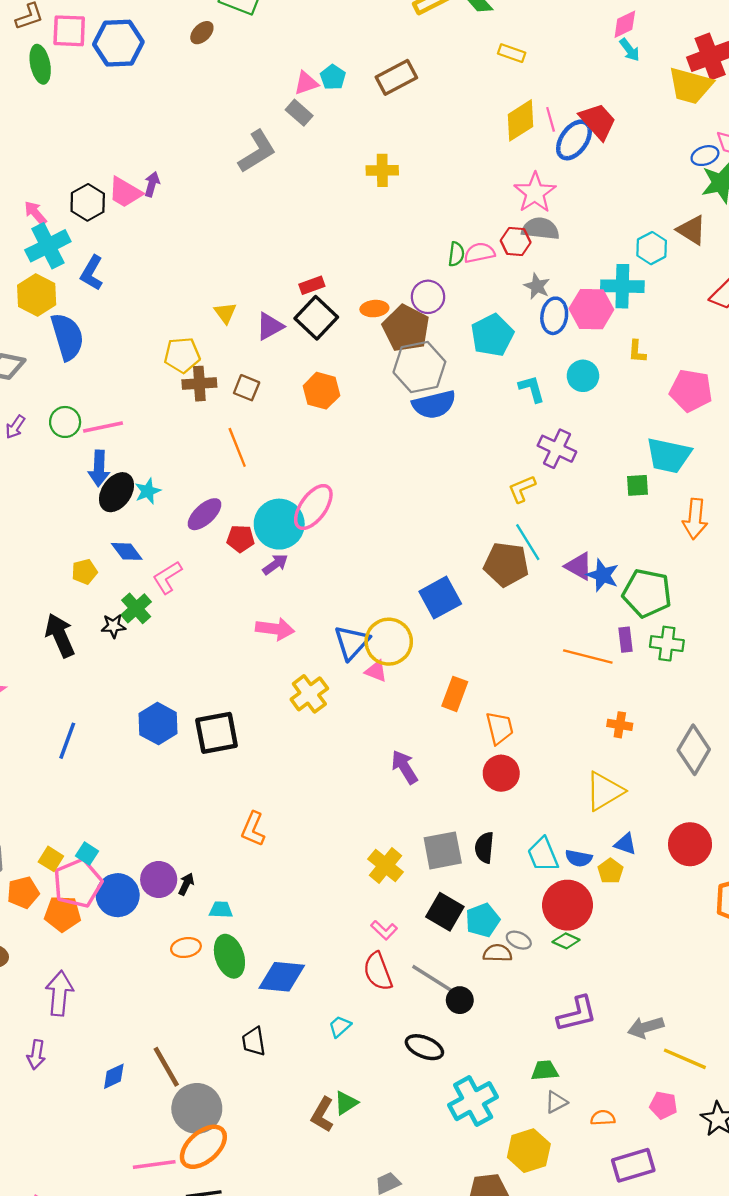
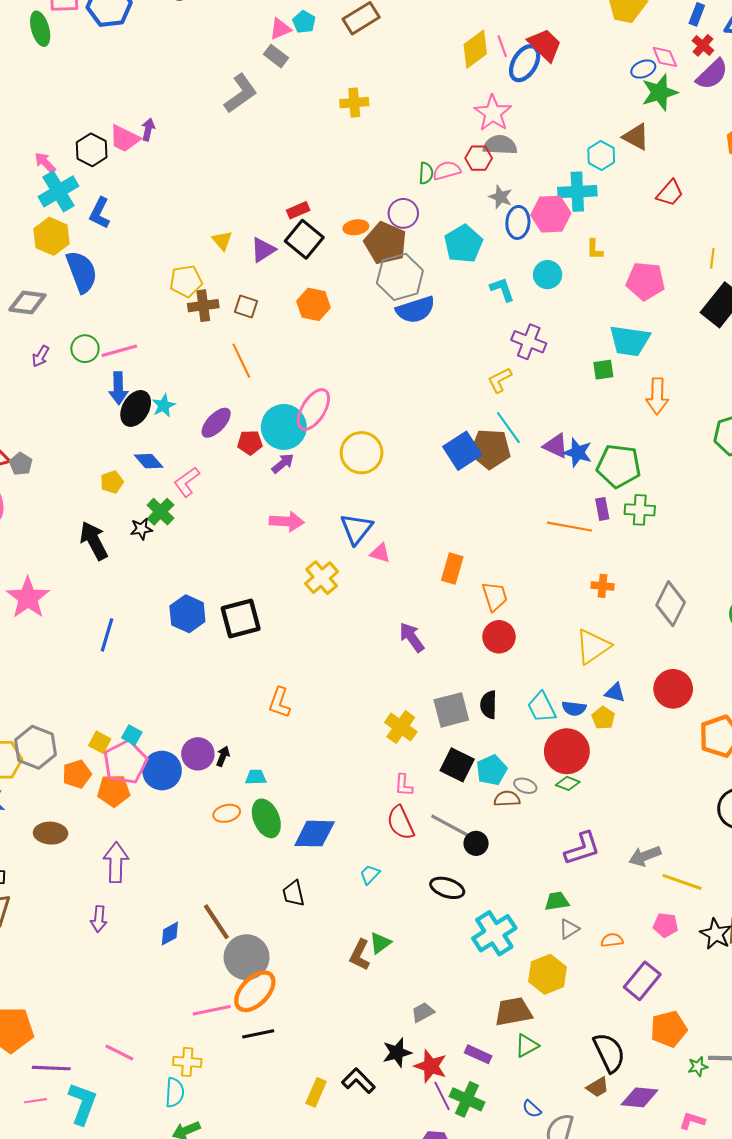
blue square: (440, 598) -> (462, 451), moved
yellow circle: (389, 642) -> (362, 453), moved
pink L-shape: (384, 930) -> (404, 785), turned 55
purple rectangle: (633, 1165) -> (642, 981), turned -30

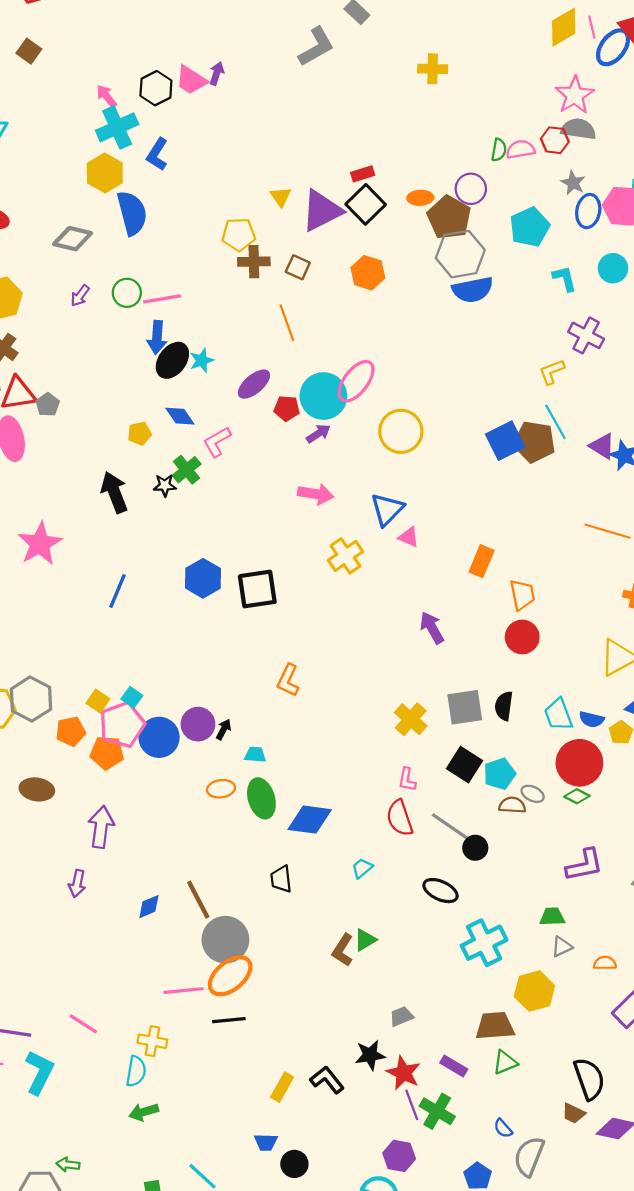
purple triangle: (263, 250) -> (322, 211), size x1.6
brown trapezoid: (598, 1087) -> (574, 1113), turned 50

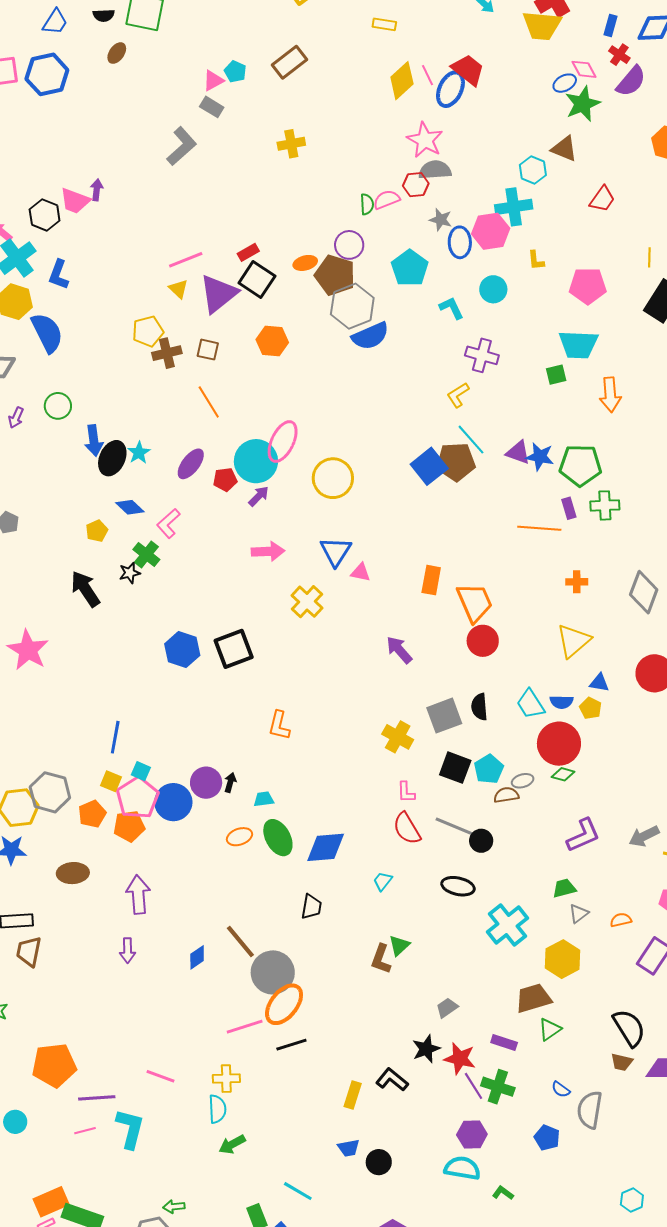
pink line: (162, 299) -> (186, 260), moved
blue line: (117, 591) -> (115, 737), moved
orange trapezoid: (522, 595) -> (475, 603), size x1.4
gray ellipse: (533, 794) -> (523, 781), turned -30
black trapezoid: (281, 879) -> (311, 907), turned -152

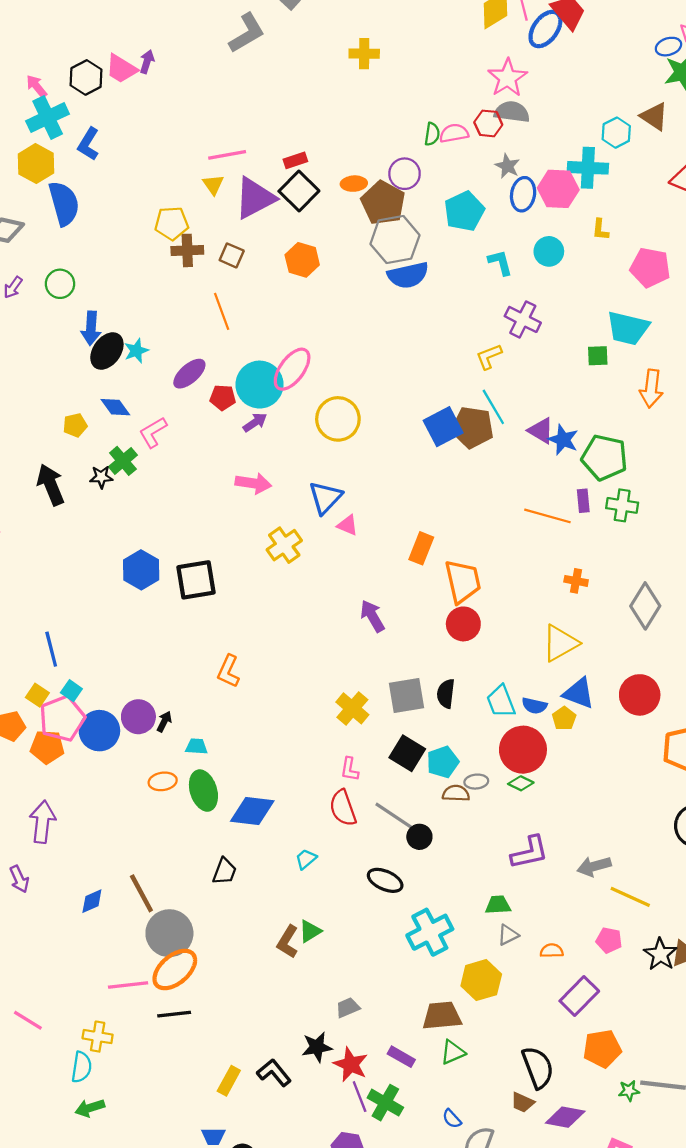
blue triangle: (599, 683) -> (579, 693), size x1.5
blue line: (115, 737) -> (51, 649), turned -36
purple arrow: (128, 950) -> (19, 879), turned -35

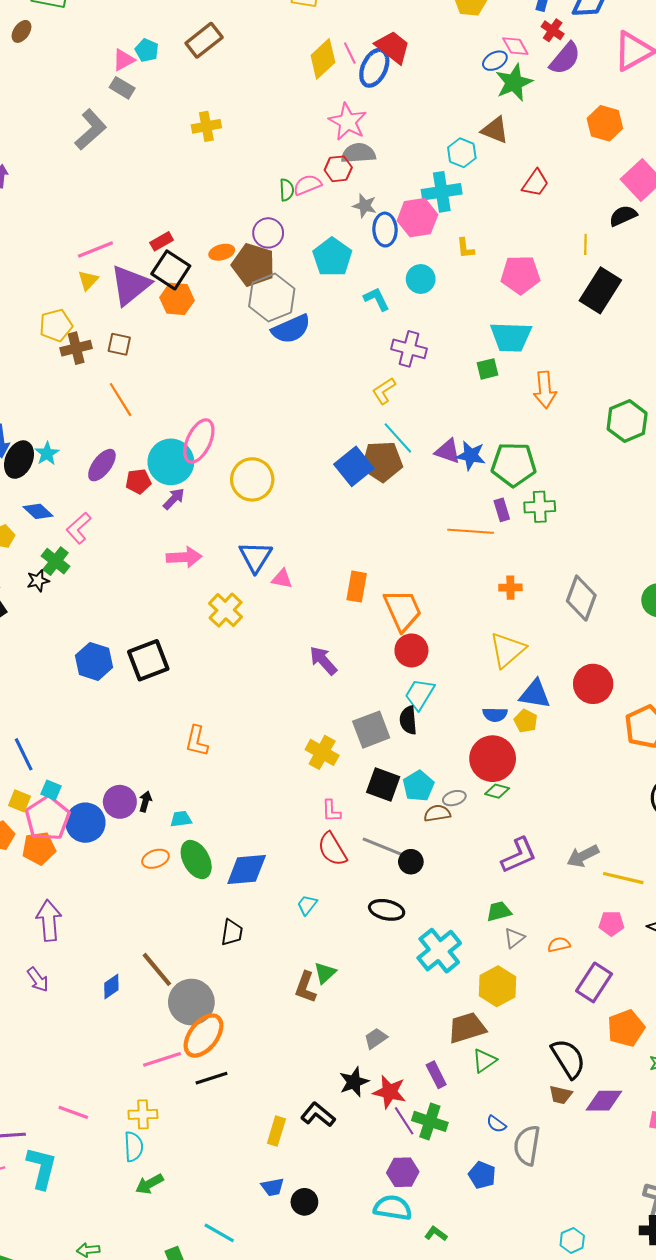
yellow triangle: (213, 185) -> (88, 280), turned 30
orange hexagon: (302, 260) -> (177, 299), moved
cyan trapezoid: (501, 701) -> (420, 694), moved, turned 64
purple rectangle: (401, 1057) -> (436, 1075), turned 45

